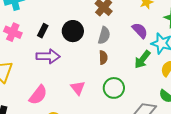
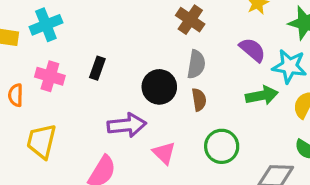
black circle: (73, 31) -> (159, 87), moved
purple arrow: (48, 56) -> (127, 125), moved
green arrow: (142, 59) -> (262, 95), turned -132

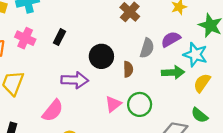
purple semicircle: (252, 50) -> (171, 39), turned -78
gray semicircle: (196, 64) -> (147, 48), moved
pink triangle: (164, 153) -> (113, 104), moved, turned 30

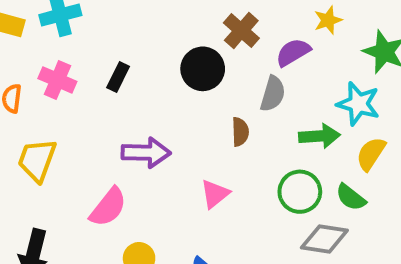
purple semicircle: (171, 39) -> (293, 52), moved
black circle: (101, 56) -> (203, 69), moved
green circle: (140, 104) -> (300, 192), moved
green semicircle: (200, 115) -> (351, 197), moved

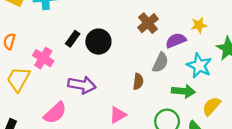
black circle: (203, 69) -> (98, 42), moved
pink cross: (57, 80) -> (43, 58), moved
cyan star: (358, 104) -> (199, 66), moved

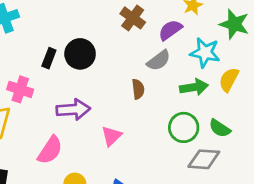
gray semicircle: (160, 63) -> (159, 60), turned 42
yellow semicircle: (211, 106) -> (229, 80), moved
pink triangle: (118, 115) -> (111, 136), moved

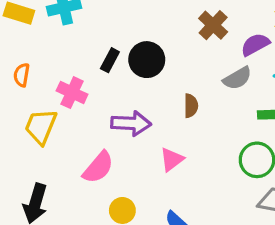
brown semicircle: (138, 89) -> (191, 106), moved

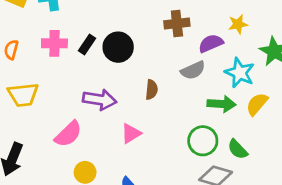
brown cross: (213, 25) -> (177, 24), turned 35
pink cross: (72, 93) -> (54, 43), moved, turned -30
yellow trapezoid: (41, 126) -> (23, 95), turned -124

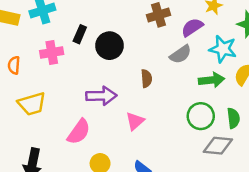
black rectangle: (87, 45) -> (80, 34), moved
green semicircle: (238, 149) -> (233, 118), turned -132

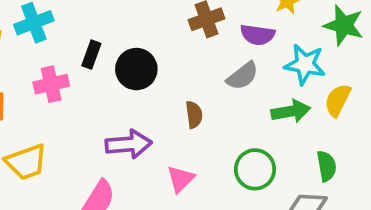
purple semicircle: (192, 27) -> (258, 35), turned -135
green circle: (201, 116) -> (255, 169), moved

